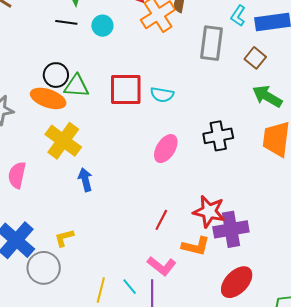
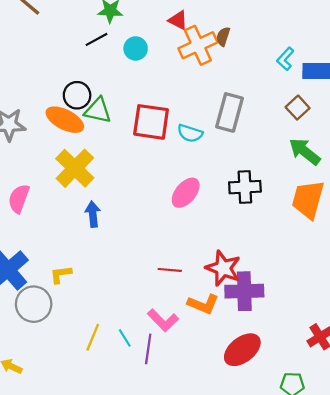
black line: (66, 22) -> (97, 39), turned -45
gray rectangle: (211, 43) -> (230, 112), moved
red line: (161, 220) -> (170, 270), turned 60

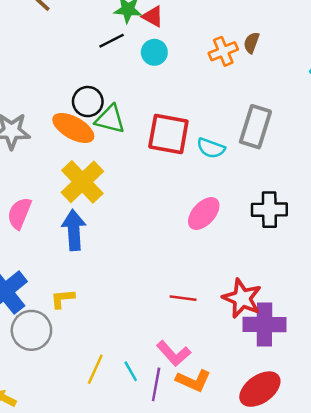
red triangle: (178, 20) -> (153, 16), moved
orange cross: (198, 45) -> (223, 51), size x0.7
blue arrow: (93, 214) -> (74, 230), moved, size x1.4
orange L-shape: (203, 304) -> (193, 381), moved

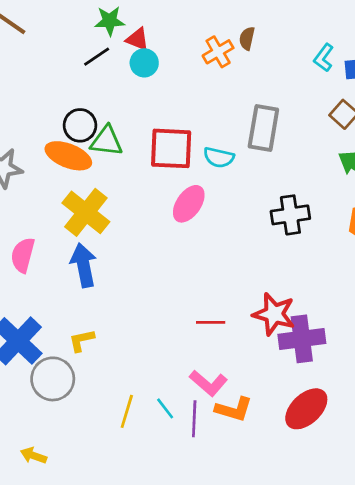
red triangle: (153, 16) -> (137, 39), moved
pink ellipse: (204, 214) -> (189, 204), moved

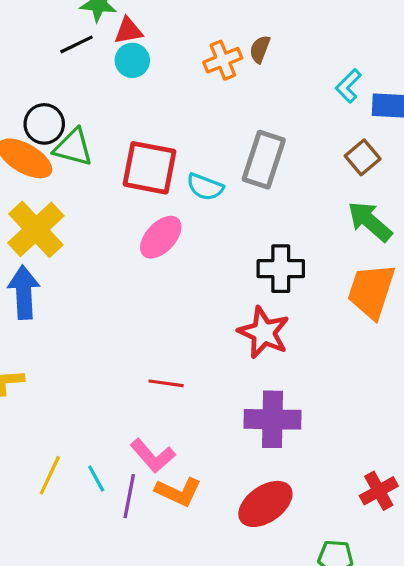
red triangle: (137, 39) -> (128, 31), turned -40
red star: (274, 314) -> (264, 332), moved

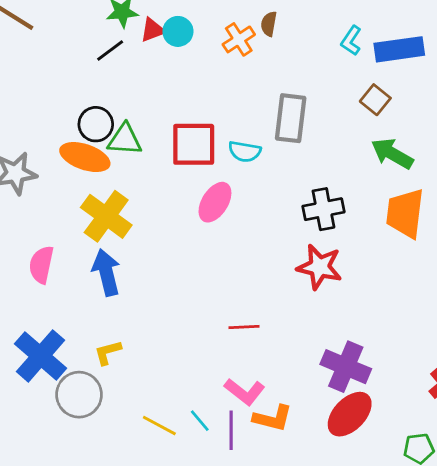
cyan circle: (132, 60) -> (178, 31), moved
purple cross: (272, 419) -> (346, 367), moved, turned 33
yellow line: (50, 475) -> (159, 426), turned -76

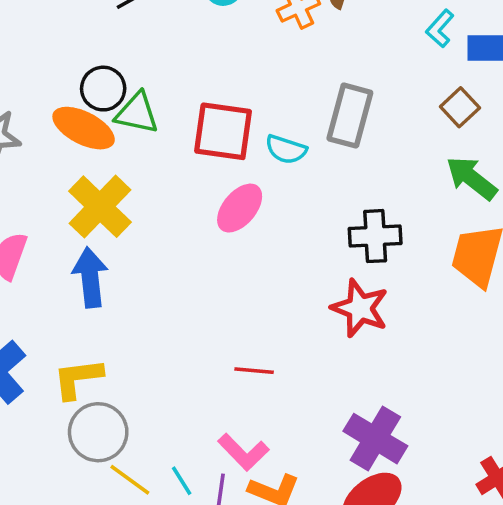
yellow L-shape: (108, 352) -> (78, 378), size x1.4
gray circle: (79, 395) -> (98, 432), moved

